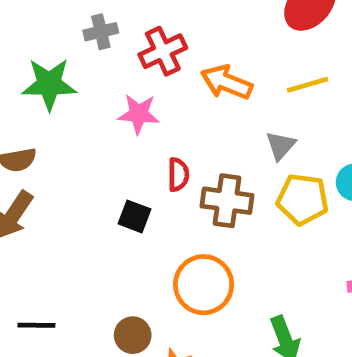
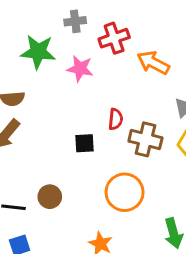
pink star: (139, 114) -> (80, 69), moved
black square: (134, 216) -> (84, 143), turned -30
brown circle: (133, 335) -> (50, 197), moved

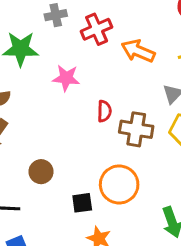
pink star: (80, 69) -> (66, 78), moved
black square: (84, 143) -> (82, 203), moved
brown circle: (50, 197) -> (41, 172), moved

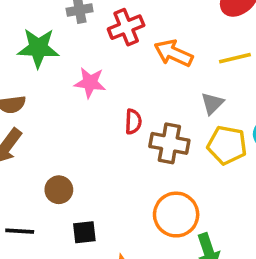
orange circle: (119, 184) -> (176, 215), moved
black square: (82, 203) -> (84, 232), moved

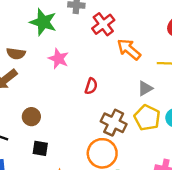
red cross: (126, 27) -> (103, 24), turned -30
pink star: (90, 83) -> (59, 59), moved
brown cross: (169, 143) -> (114, 123), moved

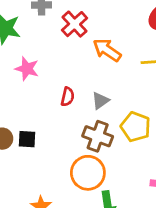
gray triangle: (145, 88) -> (100, 101), moved
black square: (40, 148) -> (27, 139), moved

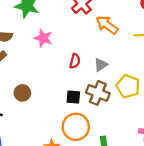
black square: (27, 139) -> (73, 97), moved
orange circle: (88, 173) -> (76, 127), moved

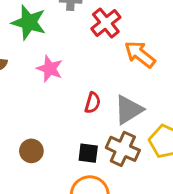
gray triangle: (101, 65) -> (129, 110), size x1.5
brown circle: (22, 93) -> (31, 151), moved

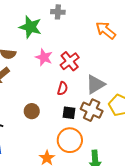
red cross: (106, 23) -> (70, 61), moved
orange arrow: (140, 54) -> (106, 30), moved
red semicircle: (93, 103) -> (62, 88), moved

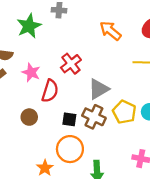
green star: (30, 27) -> (29, 26), turned 30
pink star: (44, 57) -> (31, 72), moved
red semicircle: (62, 88) -> (50, 91), moved, size x1.5

